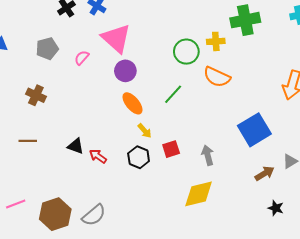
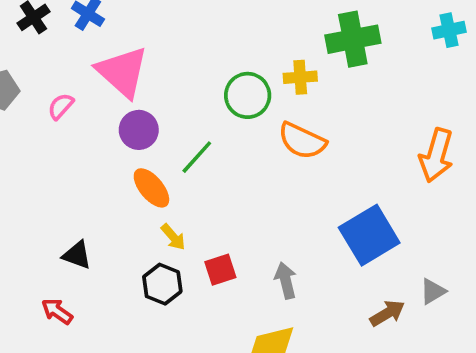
green line: (173, 94) -> (197, 157), moved
black triangle: (76, 146) -> (77, 255), moved
red arrow: (98, 156) -> (57, 311), moved

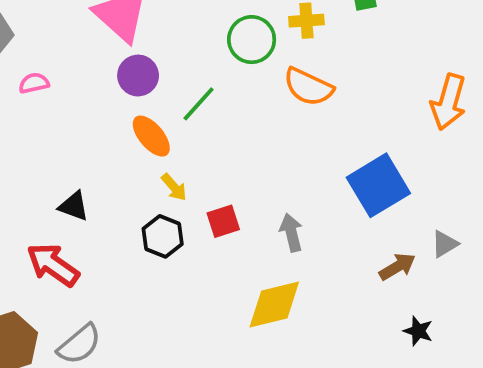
pink semicircle: (61, 106) -> (34, 83), moved, turned 36
red arrow: (57, 311) -> (53, 265), size x1.6

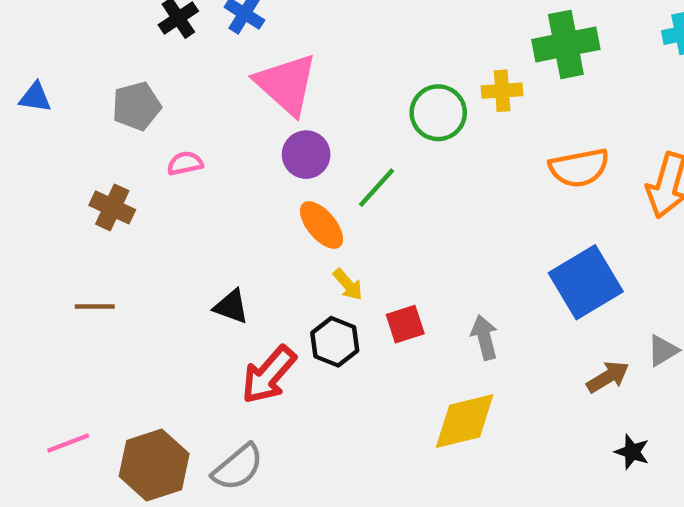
orange semicircle: (308, 87) -> (579, 168), moved, turned -36
red arrow: (53, 265) -> (269, 375), moved, turned -84

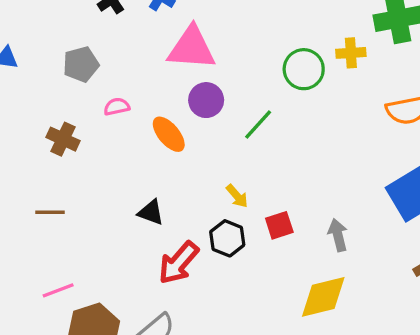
pink triangle: (286, 84) -> (191, 48), turned -38
orange ellipse: (321, 225) -> (169, 134), moved
pink line: (68, 443) -> (58, 290), moved

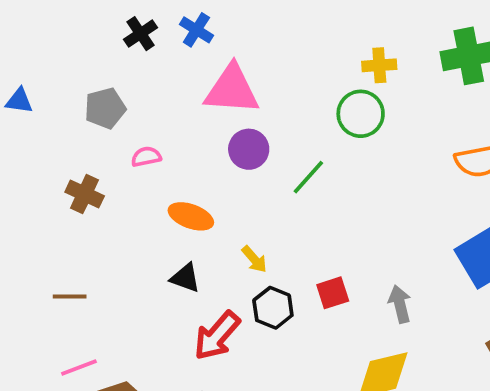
yellow cross: (351, 53) -> (379, 65), moved
orange ellipse: (169, 134) -> (191, 216), moved, turned -30
yellow arrow: (237, 196) -> (254, 259), moved
brown line: (50, 212) -> (70, 297), moved

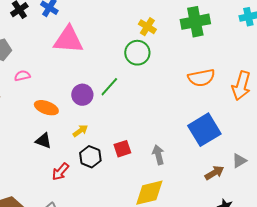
yellow cross: (379, 65) -> (147, 27), turned 36
purple circle: (249, 149) -> (82, 95), moved
yellow arrow: (254, 259) -> (80, 131), turned -84
red arrow: (217, 336) -> (60, 172), size x0.7

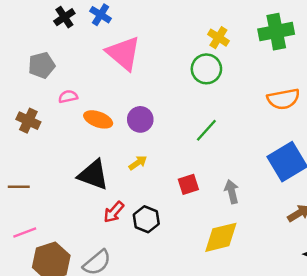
pink triangle: (68, 40) -> (123, 53), turned 36
green line: (109, 87) -> (206, 130), moved
orange ellipse: (46, 108) -> (98, 119), moved
black triangle: (43, 141) -> (93, 175), size x1.6
black hexagon: (90, 157) -> (146, 219), moved

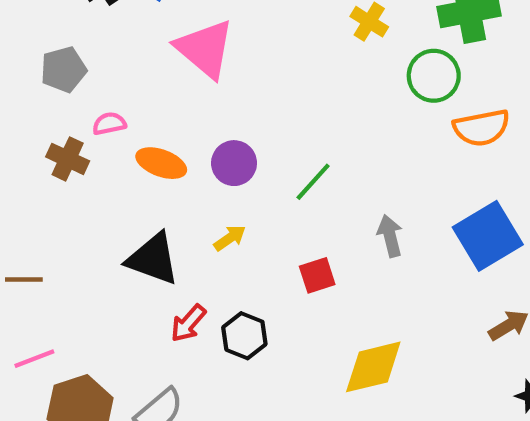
green circle: (206, 69) -> (434, 76), moved
brown cross: (28, 121) -> (68, 159), moved
green line: (206, 130) -> (313, 182), moved
gray arrow: (232, 192) -> (390, 236), moved

